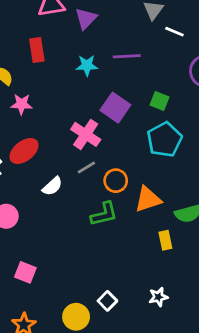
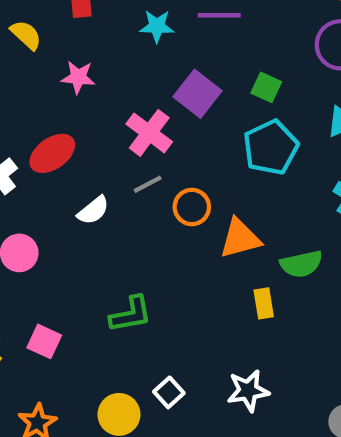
pink star: (22, 104) -> (78, 77), moved
green L-shape: (104, 214) -> (131, 314), moved
white star: (158, 297) -> (248, 391), size x1.4

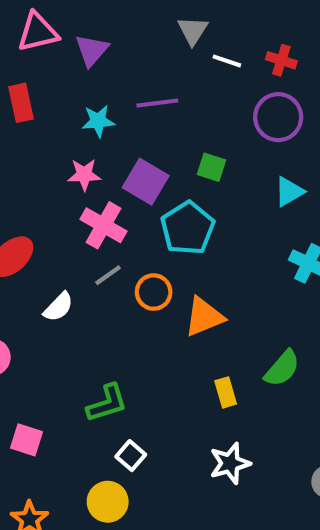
pink star: (78, 77) -> (84, 175), moved
cyan pentagon: (271, 147) -> (188, 228), moved
green semicircle: (301, 264) -> (282, 368), moved, turned -30
yellow rectangle: (264, 303) -> (226, 392), moved
white square: (169, 392) -> (131, 456), moved

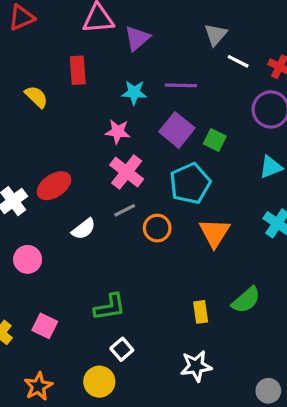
purple square: (146, 182) -> (177, 130), moved
orange triangle: (204, 317) -> (215, 233), moved, turned -44

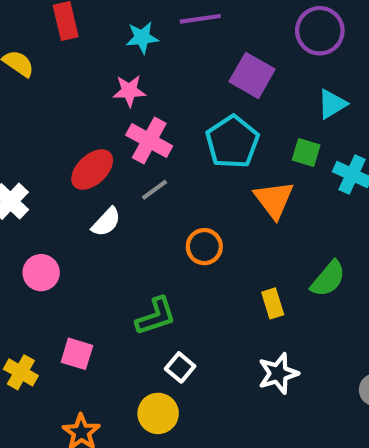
purple square: (177, 130) -> (252, 75), moved
green square: (215, 140) -> (306, 153), moved
red ellipse: (54, 186) -> (92, 170), moved
orange circle: (157, 228) -> (204, 247), moved

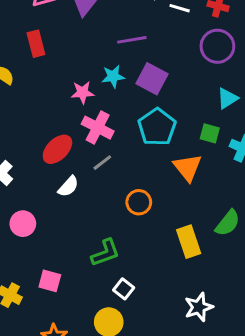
cyan star: (142, 38) -> (113, 76), moved
purple square: (252, 75) -> (152, 79), moved
yellow rectangle: (273, 303) -> (189, 242), size x1.5
white star: (278, 373) -> (199, 307), moved

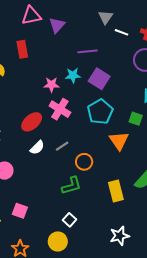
gray line: (102, 163) -> (62, 146), moved
green L-shape: (105, 253) -> (71, 186), moved

